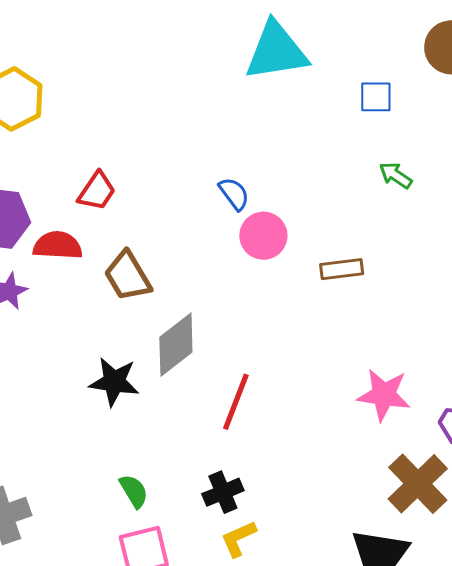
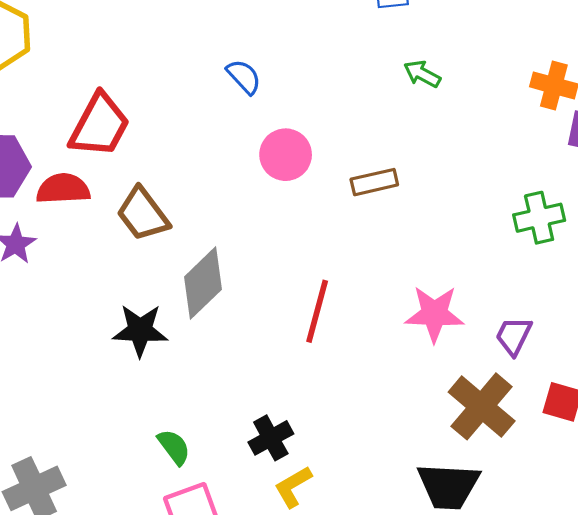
red trapezoid: (97, 191) -> (100, 125), size x1.5
blue semicircle: (234, 194) -> (244, 77), moved
red line: (236, 402) -> (317, 311), moved

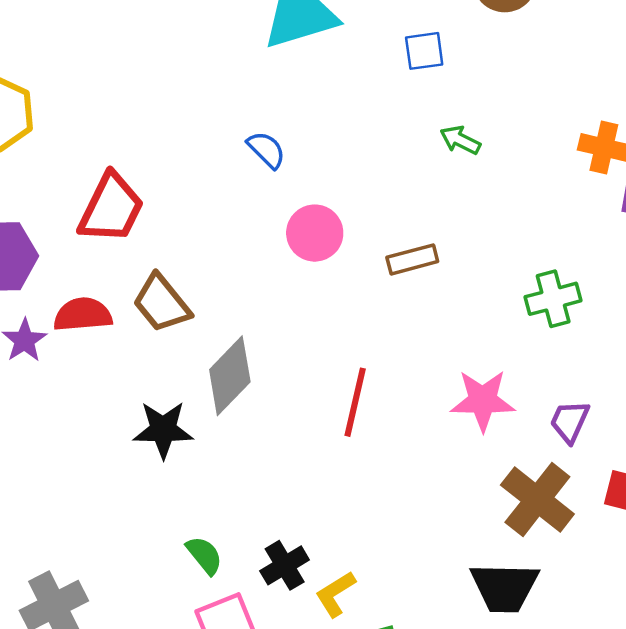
red semicircle: (63, 189) -> (83, 315), moved
green cross: (539, 218) -> (553, 299), moved
black cross: (271, 438) -> (285, 565), moved

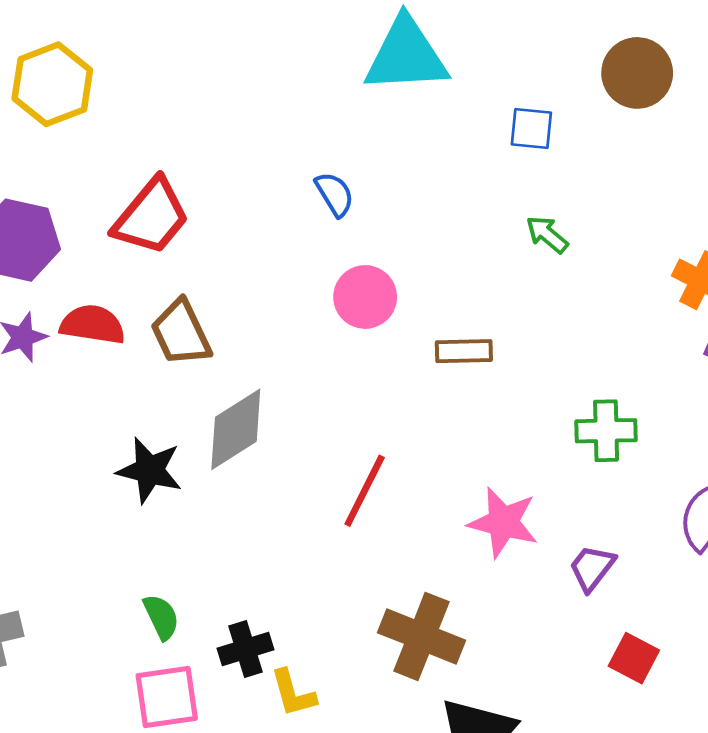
brown cross: (537, 500) -> (422, 636), moved, turned -30
yellow L-shape: (335, 594) -> (293, 693), turned -87

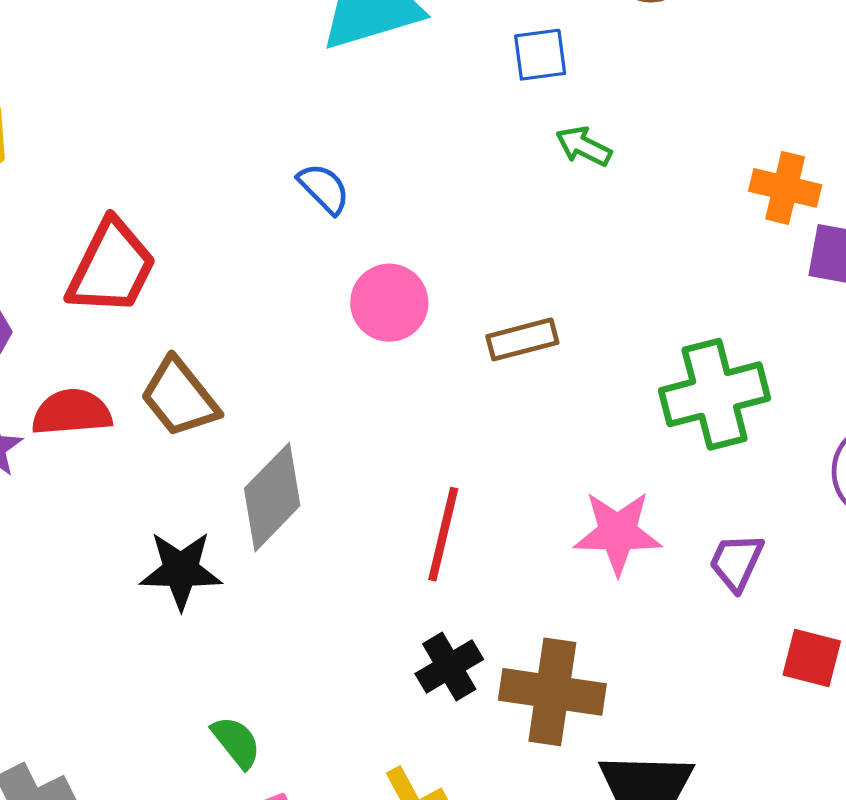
green arrow: (547, 234) -> (584, 146), moved
green cross: (606, 431) -> (715, 394), size x1.4
black cross: (245, 649) -> (449, 667), moved

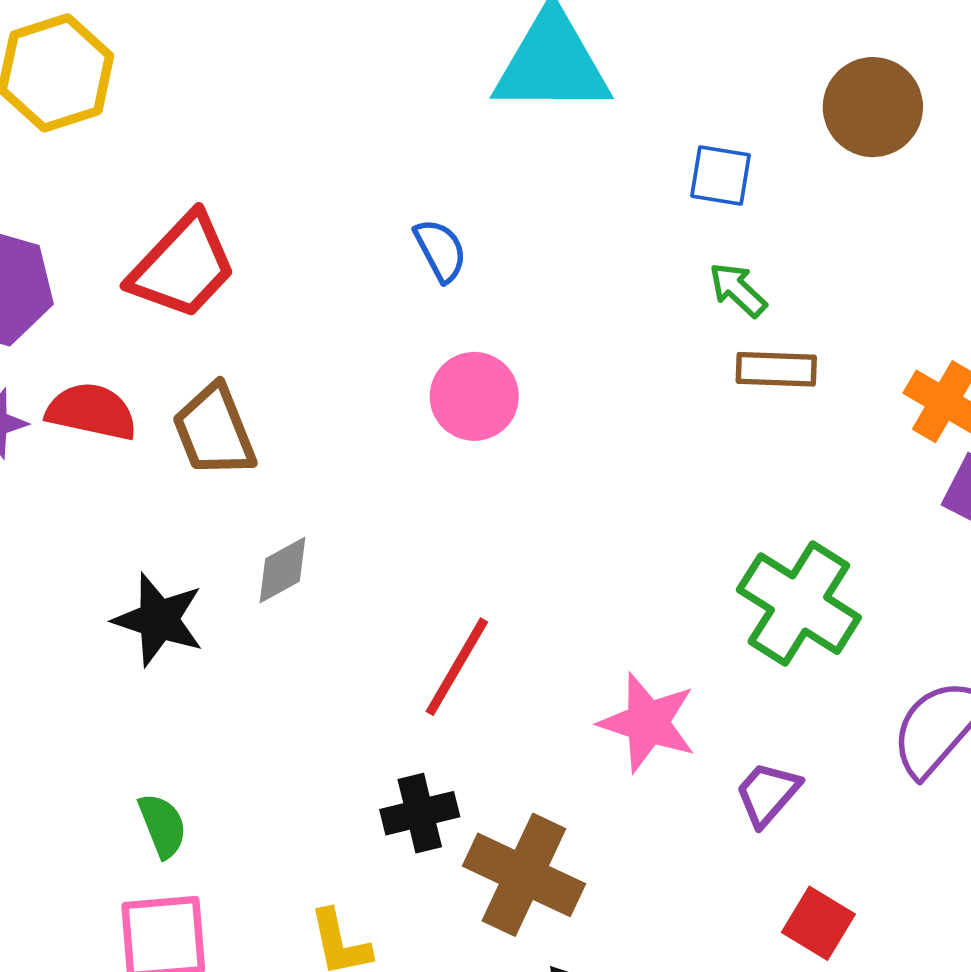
brown rectangle: (522, 339) -> (776, 369), moved
green cross: (715, 394) -> (799, 604), turned 30
gray diamond: (272, 497) -> (282, 570), size x0.6

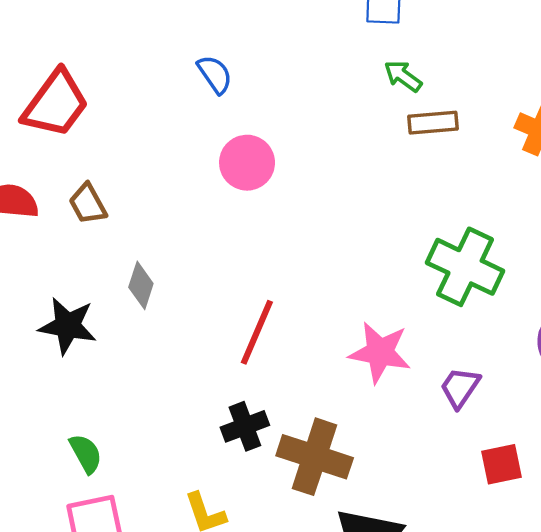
brown trapezoid: (214, 431) -> (88, 204), size x0.7
gray diamond: (282, 570) -> (141, 285), turned -36
red square: (818, 923) -> (501, 464), turned -36

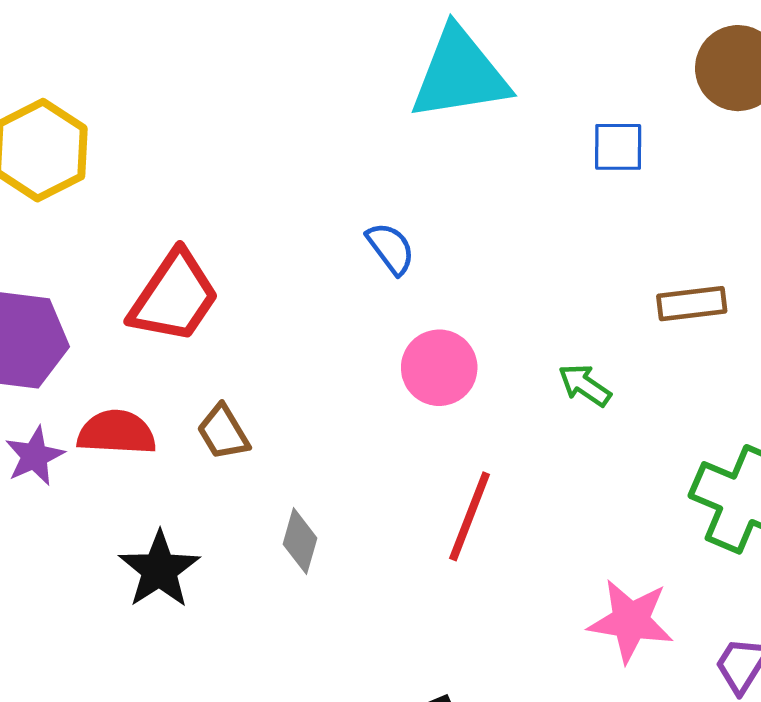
green arrow: (403, 76) -> (585, 385), moved
black star: (68, 326) -> (159, 570), moved, turned 30
red line: (257, 332) -> (470, 516), moved

